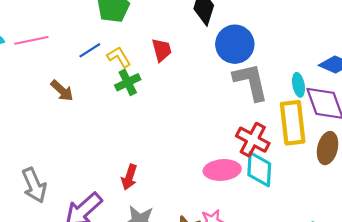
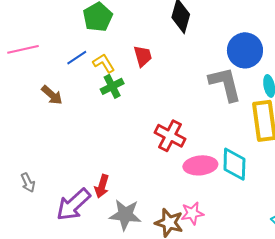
blue circle: (235, 44) -> (245, 50), moved
red cross: (253, 140) -> (170, 136), moved
red arrow: (129, 177) -> (102, 186), moved
gray arrow: (34, 185) -> (28, 183), size x0.6

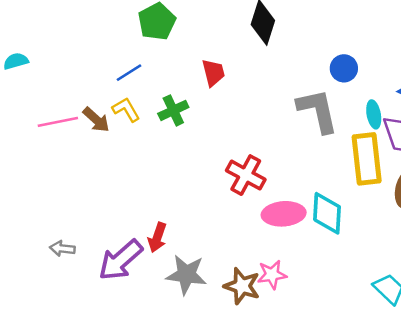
pink line: (23, 49) -> (58, 122), moved
blue circle: (245, 50) -> (344, 68), size x0.6
yellow L-shape: (104, 63) -> (126, 110), moved
gray arrow: (28, 183) -> (62, 248), moved, turned 120

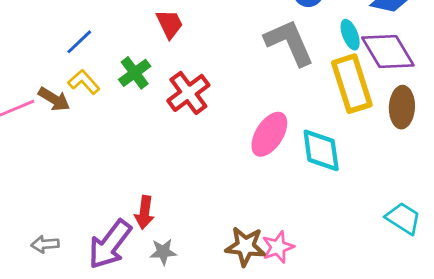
red cross: (246, 175) -> (188, 93), moved, turned 36
pink ellipse: (284, 214) -> (269, 134), moved, turned -42
gray star: (186, 275) -> (163, 252), moved, size x0.6
pink star: (272, 275) -> (278, 247), moved

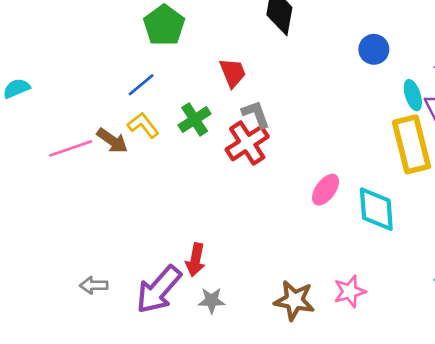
gray L-shape: (289, 42) -> (256, 114), moved, size x0.6
pink ellipse: (269, 134) -> (326, 190), size x0.7
pink star: (278, 247) -> (350, 291), moved

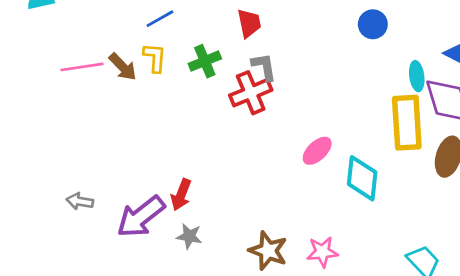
blue circle: (374, 49) -> (373, 24), moved
yellow L-shape: (143, 125) -> (155, 58), turned 32

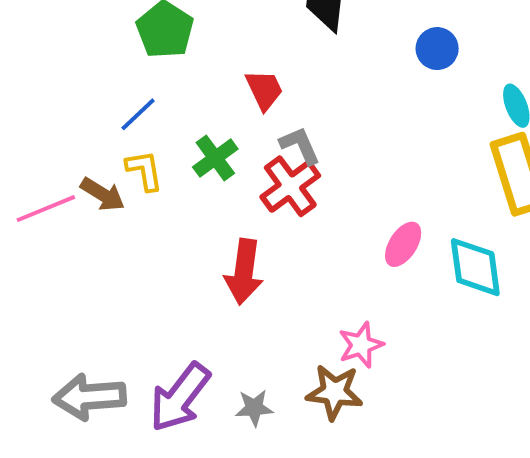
red arrow: (181, 195) -> (244, 272), moved, size x1.4
gray arrow: (80, 201) -> (89, 397), size x1.8
brown star: (268, 251) -> (334, 392), moved
pink star: (322, 252) -> (361, 345), moved

